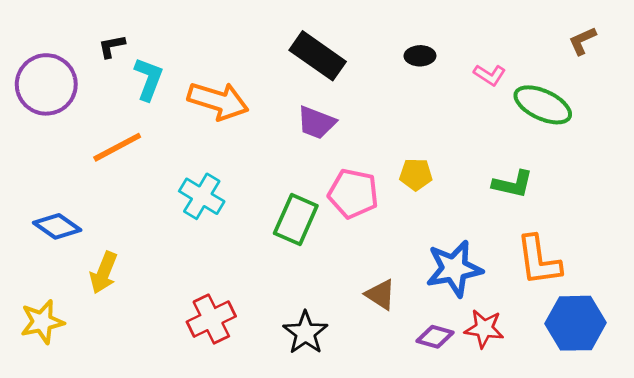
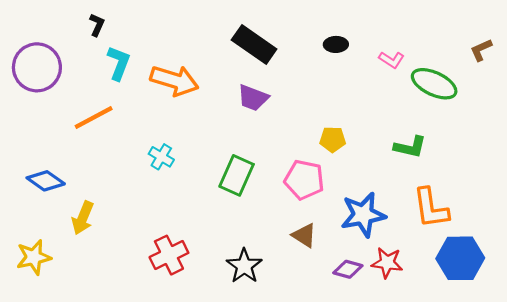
brown L-shape: (582, 41) -> (481, 50), moved
black L-shape: (112, 46) -> (97, 25), moved, turned 125
pink pentagon: (353, 194) -> (304, 180), moved
cyan cross: (202, 196) -> (161, 157), size x0.7

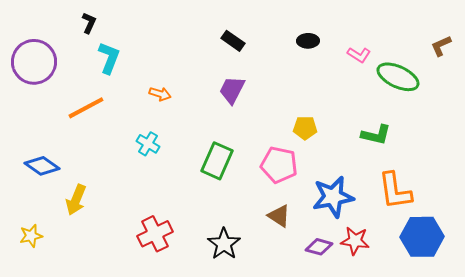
black rectangle: (254, 44) -> (233, 41), size x0.6
orange arrow: (174, 80) -> (160, 94), moved, size x0.5
purple trapezoid: (253, 98) -> (232, 90), turned 96
yellow star: (34, 257) -> (31, 236), size x0.7

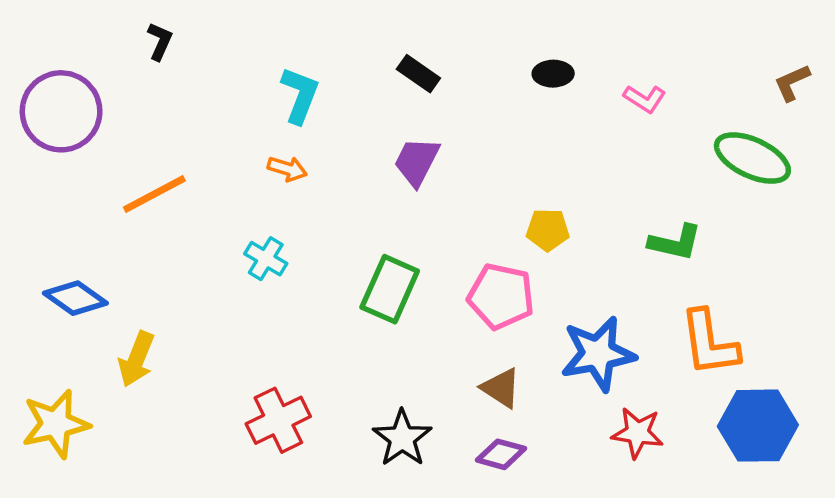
cyan L-shape: (109, 58) -> (300, 95), moved
green ellipse: (398, 77) -> (752, 158), moved
yellow star: (31, 236) -> (56, 424), size x1.6
purple diamond: (319, 247) -> (501, 454), moved

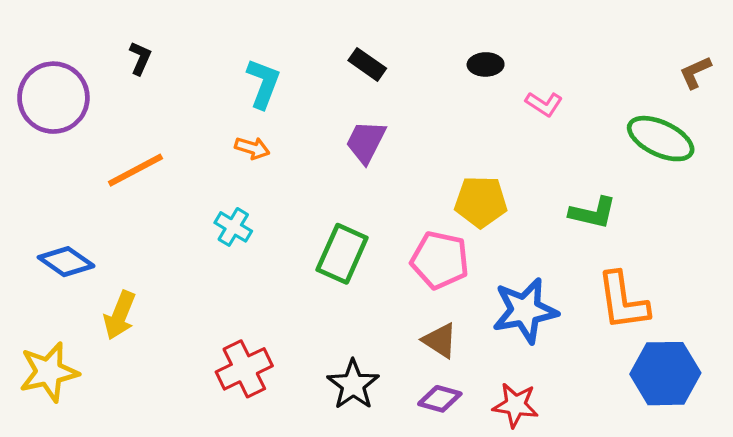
black L-shape: (160, 41) -> (140, 58), moved
pink L-shape: (645, 99) -> (544, 104), moved
yellow pentagon: (548, 230) -> (481, 202), size x1.4
red star: (637, 433) -> (516, 405), moved

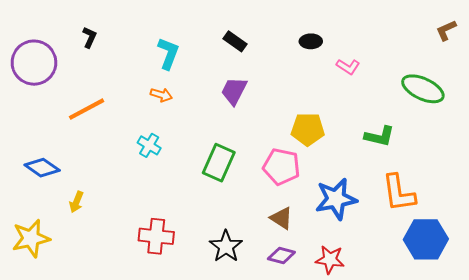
brown L-shape: (695, 72) -> (446, 30), moved
yellow arrow: (120, 315) -> (76, 202), size x0.7
red cross: (244, 369) -> (156, 236), turned 32

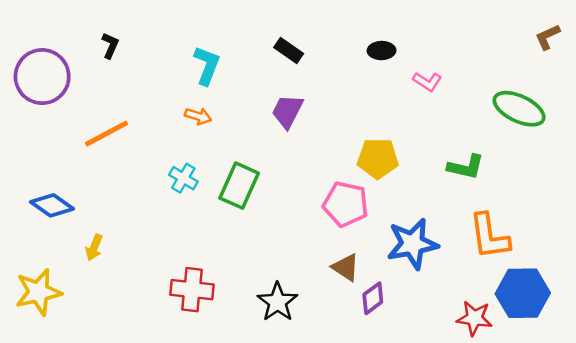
green rectangle: (219, 163) -> (239, 186), moved
purple diamond: (281, 256) -> (373, 298), moved, turned -52
red star: (330, 260) -> (474, 318), moved

